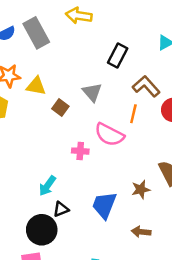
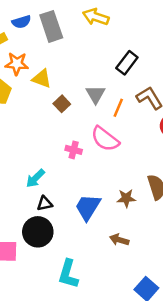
orange line: (133, 114) -> (118, 108), moved
black circle: (42, 230) -> (38, 232), moved

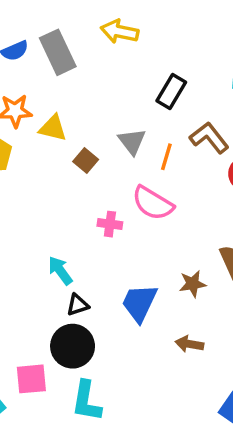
cyan arrow: (35, 178) -> (60, 271), turned 105
cyan L-shape: (68, 274) -> (86, 401), moved

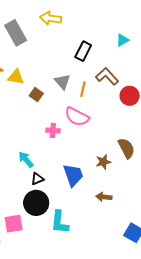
blue trapezoid: (139, 303) -> (73, 175), turned 140
cyan L-shape: (86, 401) -> (60, 222), moved

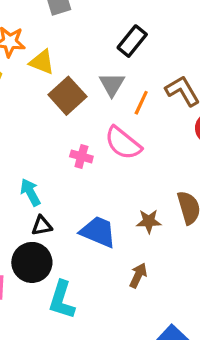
black rectangle: (83, 51) -> (132, 41), moved
brown square: (36, 95) -> (67, 96), size x1.6
blue trapezoid: (73, 175) -> (98, 232), turned -60
brown arrow: (104, 197) -> (138, 275), turned 98

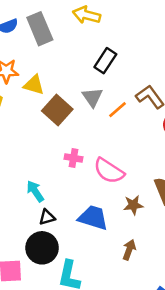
orange line: (141, 103) -> (118, 110), turned 30
pink semicircle: (123, 143) -> (109, 171), moved

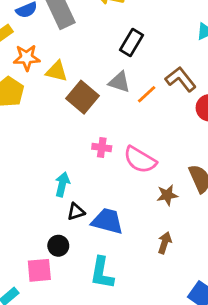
gray triangle: (92, 97) -> (119, 82), turned -35
cyan arrow: (35, 191) -> (62, 184), turned 50
blue trapezoid: (93, 218) -> (107, 221), moved
black circle: (42, 248) -> (58, 246), moved, size x0.6

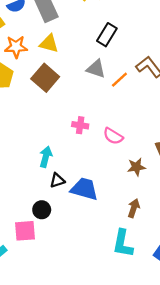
yellow triangle: (57, 71) -> (49, 44), moved
brown square: (83, 97) -> (45, 78), moved
pink semicircle: (140, 160) -> (113, 136), size x0.7
cyan L-shape: (102, 273) -> (123, 243), moved

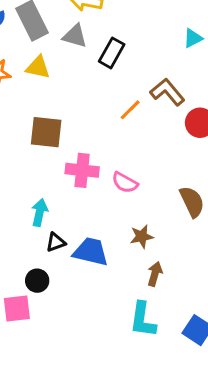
gray triangle: (96, 69) -> (75, 36), moved
brown square: (45, 78) -> (46, 132), moved, turned -32
pink cross: (80, 125) -> (82, 170), size x1.5
brown star: (136, 167) -> (142, 236), moved

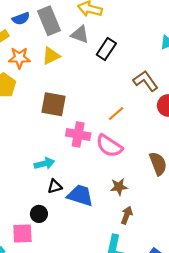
yellow triangle: (38, 67) -> (51, 56), turned -42
orange line: (130, 110) -> (116, 114), moved
pink semicircle: (125, 183) -> (109, 146), size x1.4
cyan arrow: (40, 212) -> (44, 164), turned 60

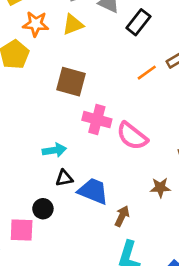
orange line: (116, 114) -> (147, 73), moved
brown star: (119, 187) -> (160, 188), moved
brown arrow: (127, 215) -> (122, 216), moved

